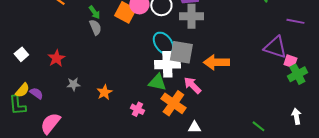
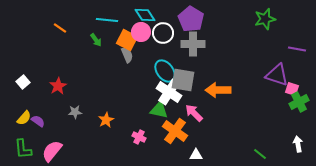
gray semicircle: (95, 27) -> (127, 55), moved
white cross: (167, 64) -> (169, 92), turned 35
green L-shape: (17, 105) -> (23, 149), moved

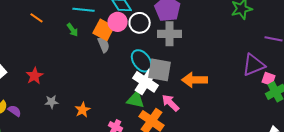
purple triangle: (277, 75) -> (254, 65), turned -40

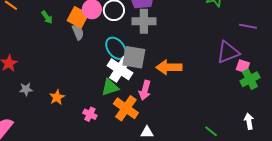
green triangle: (136, 100) -> (110, 87), turned -30
pink arrow: (171, 103) -> (145, 90), turned -120

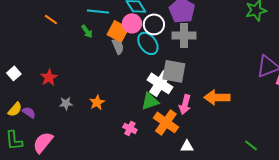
cyan ellipse: (116, 48) -> (148, 43), moved
orange arrow: (169, 67) -> (217, 97), moved
orange star: (57, 97) -> (97, 102), moved

